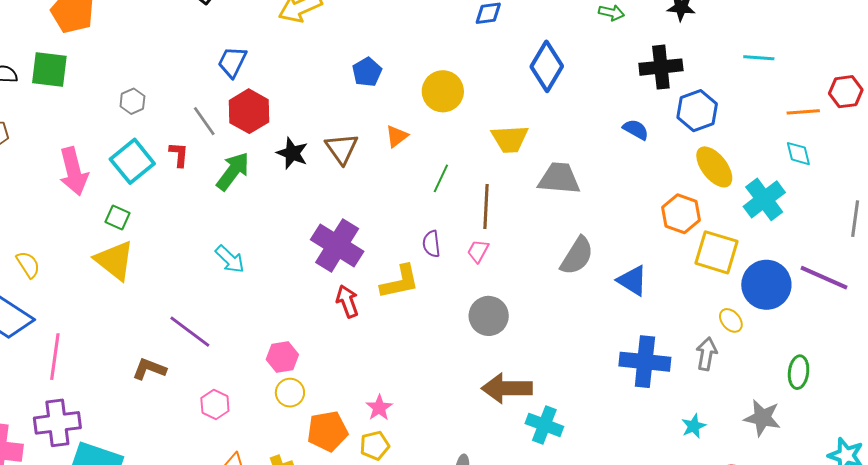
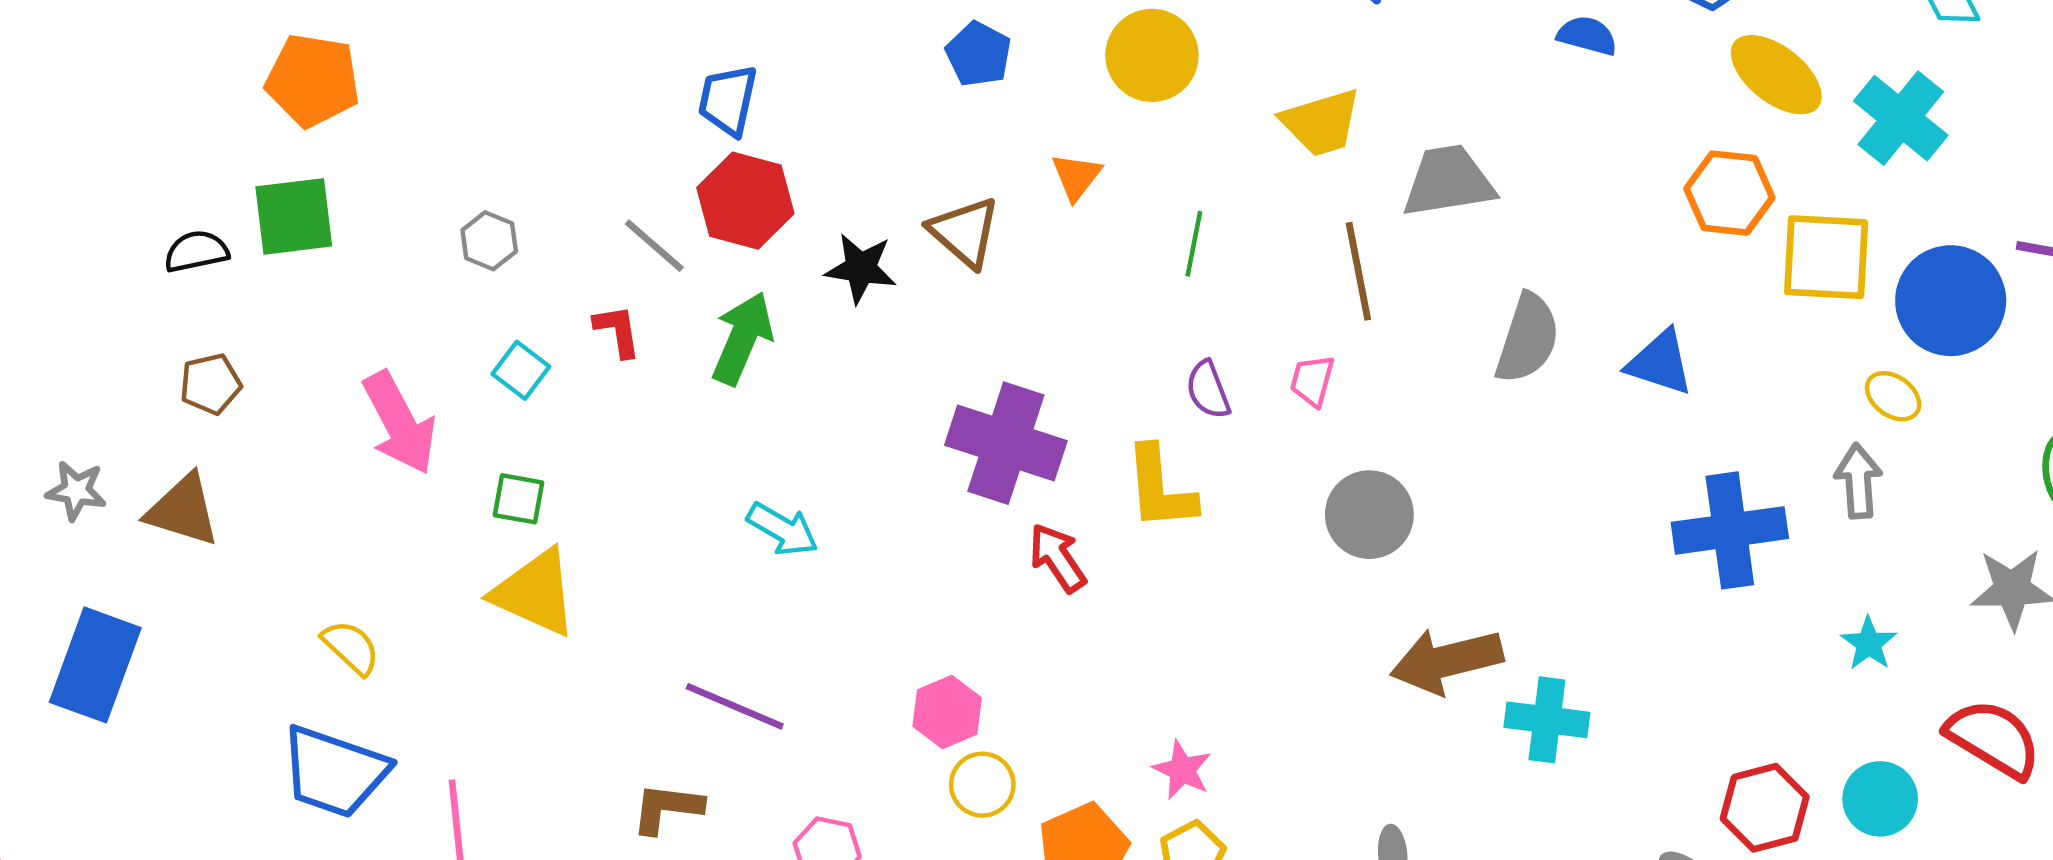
blue trapezoid: (232, 62) -> (728, 100), moved
cyan square: (132, 161) -> (521, 370), size x0.6
brown line: (486, 207) -> (1358, 271), moved
yellow L-shape: (400, 282) -> (1160, 488), turned 111

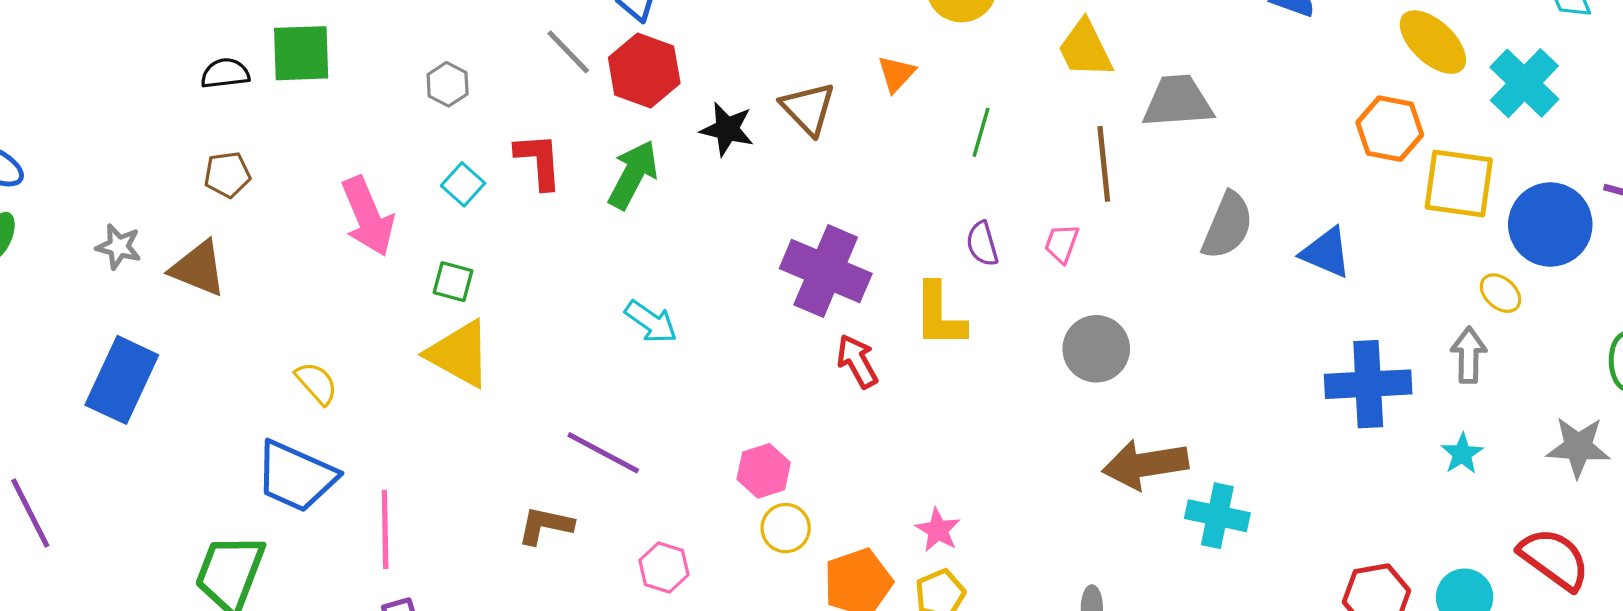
yellow trapezoid: (1321, 123) -> (1085, 49), turned 76
gray line: (654, 246) -> (568, 52), moved
red L-shape: (617, 331) -> (539, 161), size x1.4
cyan star: (1869, 643) -> (1462, 454), moved

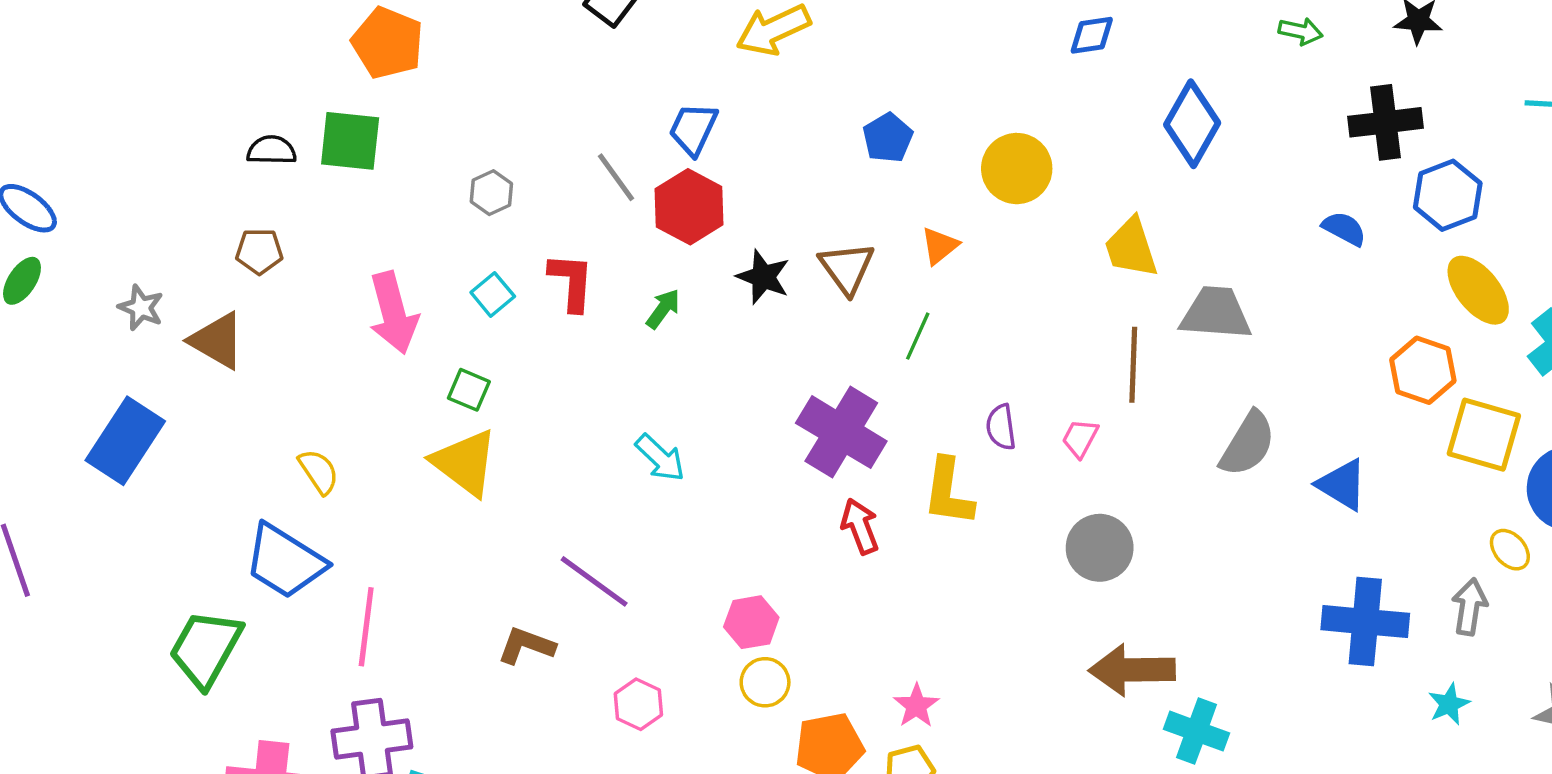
green line: (981, 132) -> (918, 336), moved
green arrow: (633, 175) -> (663, 309), size x0.6

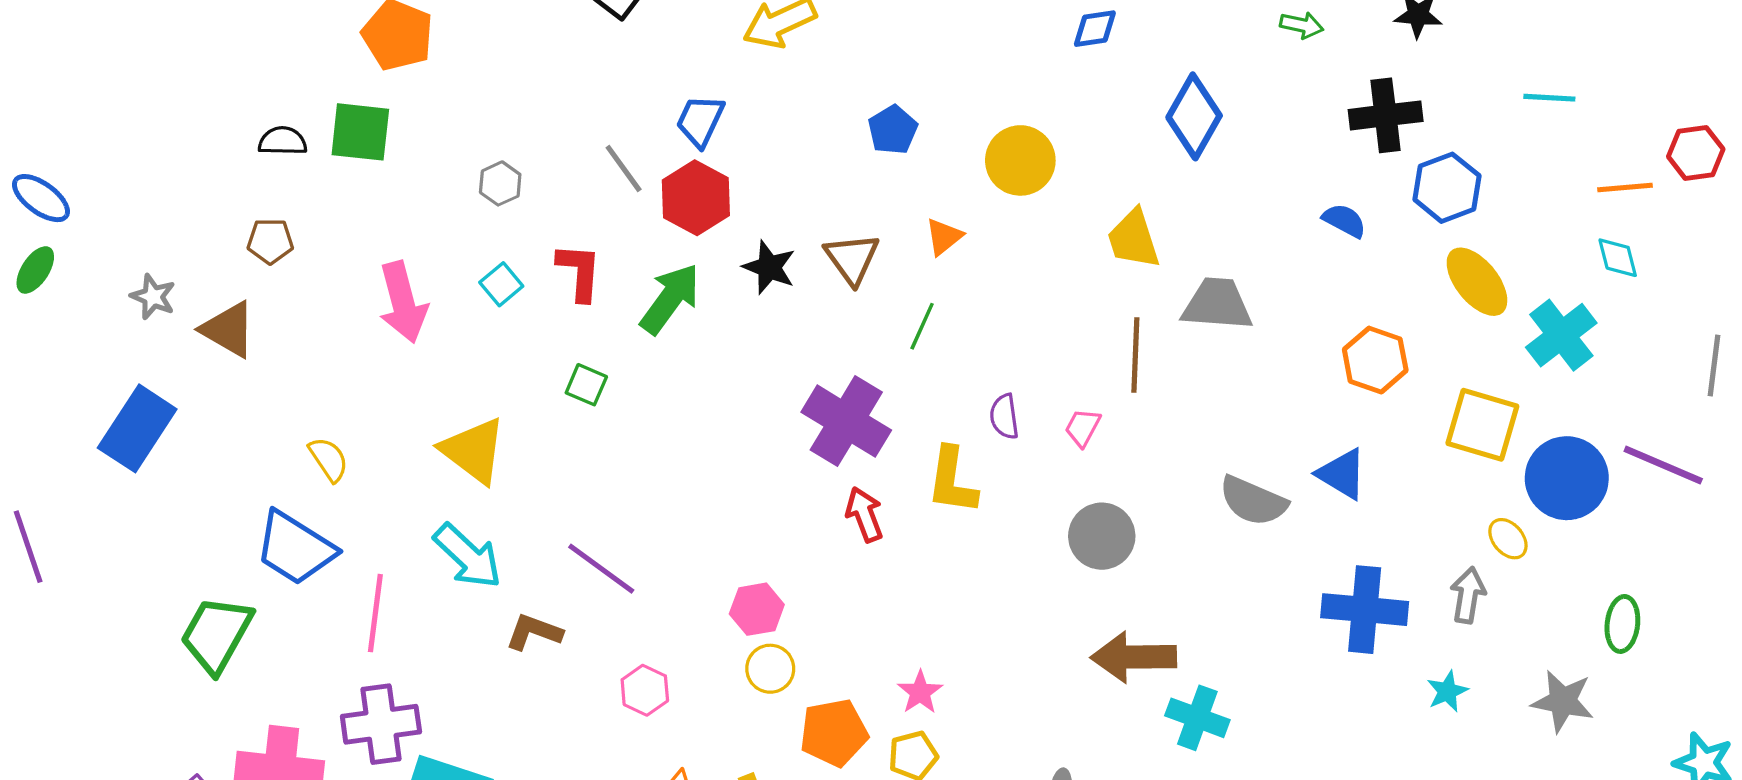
green arrow: (663, 309) -> (670, 299), size x1.8
orange hexagon: (1423, 370) -> (1375, 360), moved
green square: (469, 390) -> (586, 385), moved
gray semicircle: (1248, 444) -> (1253, 501), moved, turned 82
cyan arrow: (660, 458) -> (468, 556), moved, size x1.4

